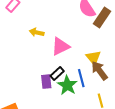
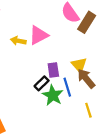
pink triangle: (60, 46) -> (39, 35), moved
purple rectangle: (46, 82) -> (53, 70), moved

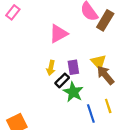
yellow arrow: (18, 41) -> (51, 68), moved, turned -88
blue line: (67, 87) -> (91, 113), moved

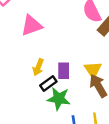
pink triangle: (58, 34) -> (32, 25), moved
green star: (73, 92) -> (59, 99), turned -30

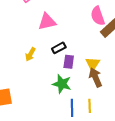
yellow arrow: (38, 67) -> (30, 54), moved
black rectangle: (48, 83) -> (59, 48), moved

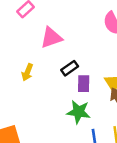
yellow arrow: (30, 54) -> (27, 72), moved

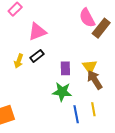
black rectangle: (70, 68) -> (37, 56), moved

